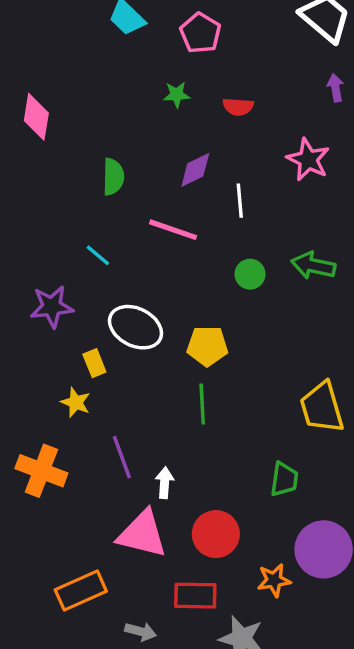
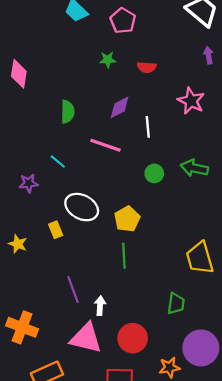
purple star: (52, 307) -> (29, 183), moved, size x0.7
yellow pentagon: (207, 346) -> (127, 219), turned -30
yellow star: (76, 402) -> (18, 244), moved
orange cross: (41, 471) -> (22, 327), moved

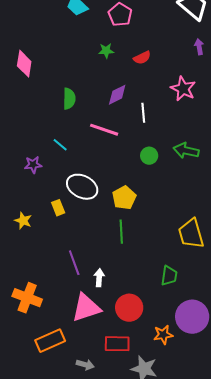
red semicircle: (147, 67) -> (142, 58), turned -30
pink triangle: (86, 338) -> (86, 308), turned -32

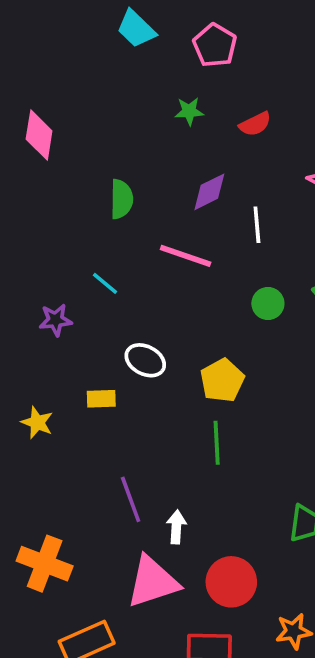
white ellipse: (82, 187) -> (145, 360), size x0.7
yellow rectangle: (58, 208) -> (101, 399), turned -70

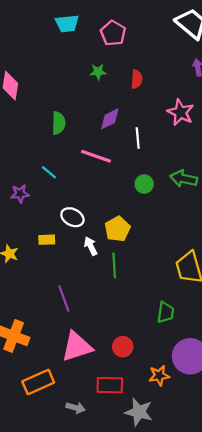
cyan trapezoid: (136, 29) -> (67, 24), turned -50
red semicircle: (255, 124) -> (137, 79), turned -60
white arrow: (176, 527) -> (91, 246), moved, turned -30
red circle: (231, 582) -> (123, 347), size x0.7

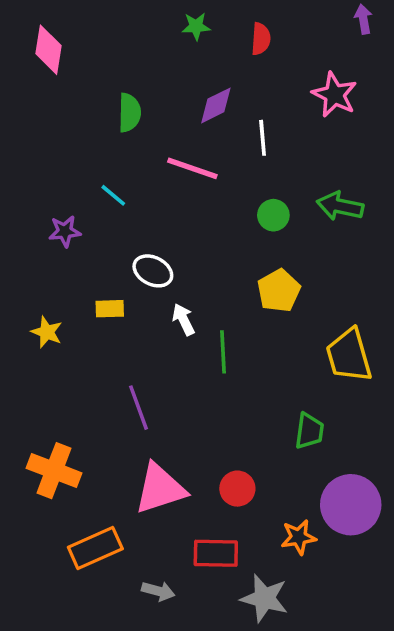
yellow pentagon: (117, 229) -> (279, 291), moved

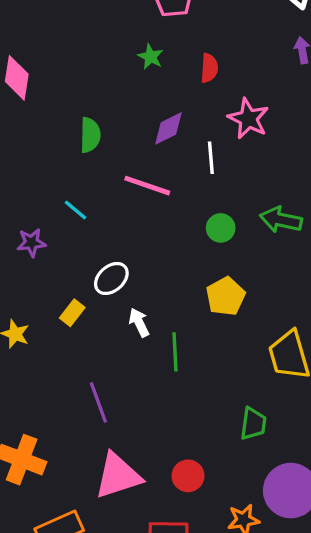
green star: (196, 26) -> (150, 57), turned 30
pink star: (335, 95) -> (248, 119), moved
white ellipse: (153, 271) -> (111, 278), turned -68
yellow rectangle: (110, 309) -> (72, 313), turned -50

